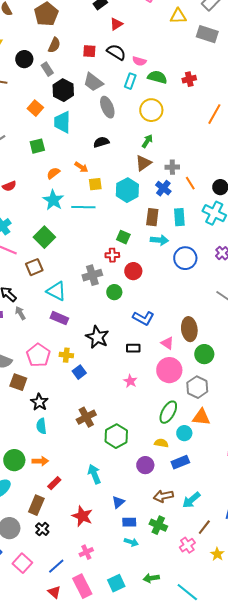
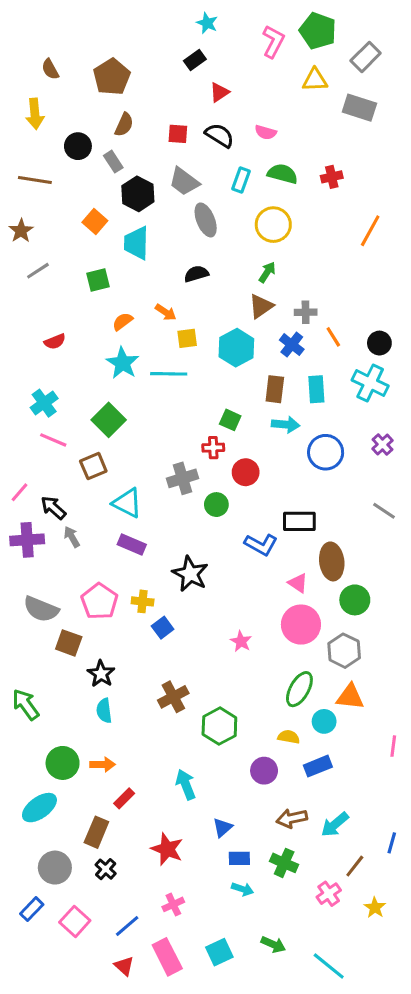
pink semicircle: (139, 61) -> (266, 132), moved
black rectangle: (133, 348) -> (299, 521), moved, size x1.5
green arrow: (151, 578) -> (273, 944), turned -147

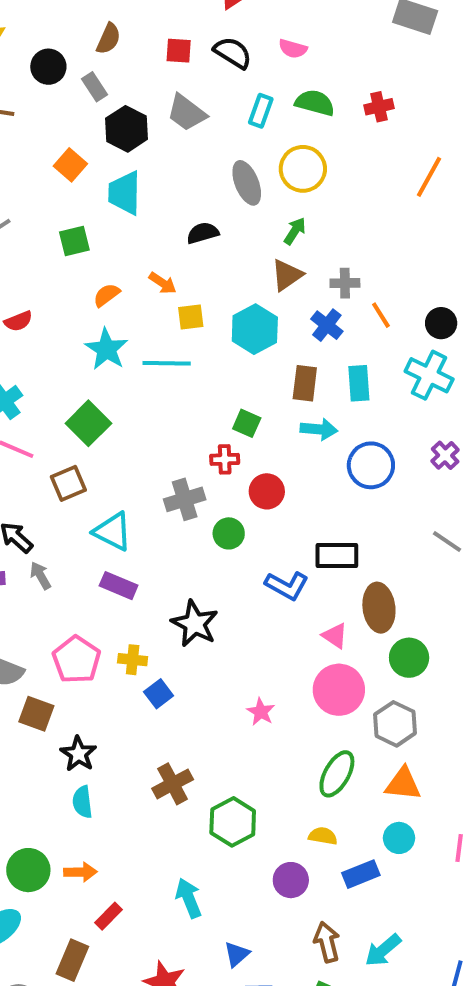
gray ellipse: (206, 220) -> (247, 183), moved
cyan circle: (324, 721) -> (399, 838), moved
brown arrow: (292, 818) -> (327, 942), turned 88

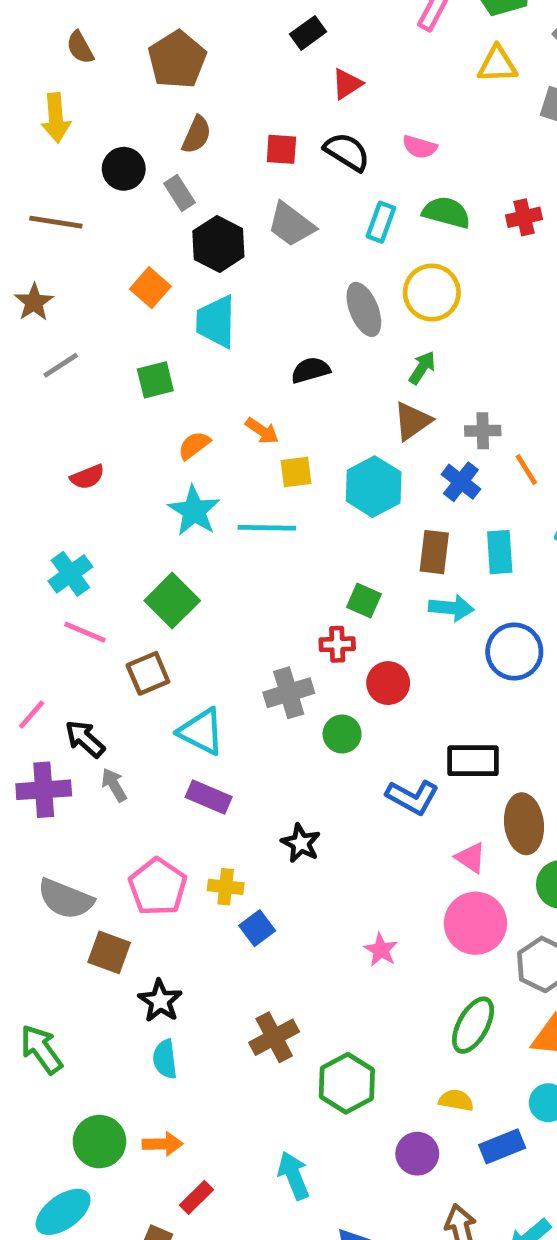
black star: (195, 624) -> (301, 843), size x0.7

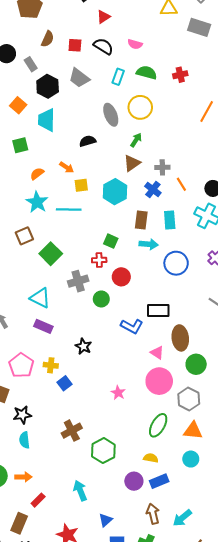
brown semicircle: (197, 135) -> (48, 39), moved
green square: (172, 601) -> (51, 254), moved
brown square: (148, 673) -> (24, 236), moved
black star: (160, 1001) -> (22, 415), turned 30
blue rectangle: (502, 1146) -> (159, 481), moved

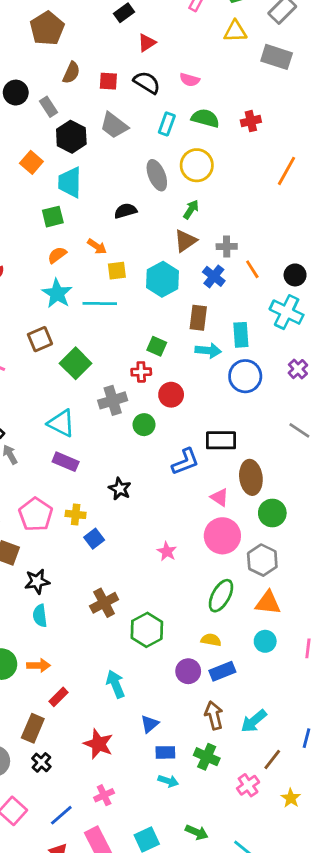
green square: (20, 145) -> (53, 217), moved
cyan rectangle: (170, 220) -> (241, 335), moved
blue L-shape: (132, 326) -> (185, 462), turned -50

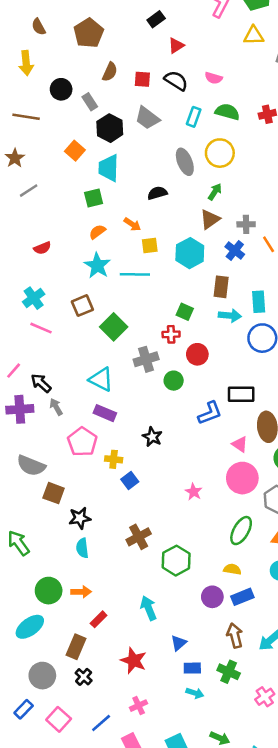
pink pentagon: (36, 514) -> (82, 442), moved

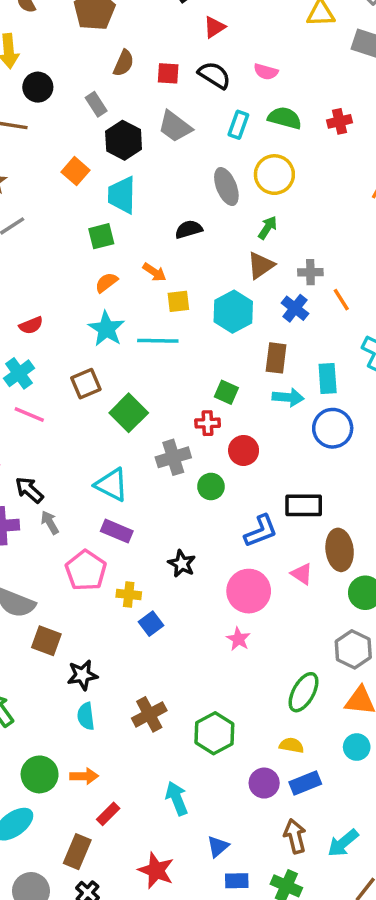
black circle: (61, 89) -> (38, 87), moved
red semicircle: (42, 248) -> (31, 325), moved
pink circle: (242, 478) -> (249, 591), moved
brown cross: (139, 537) -> (149, 714), moved

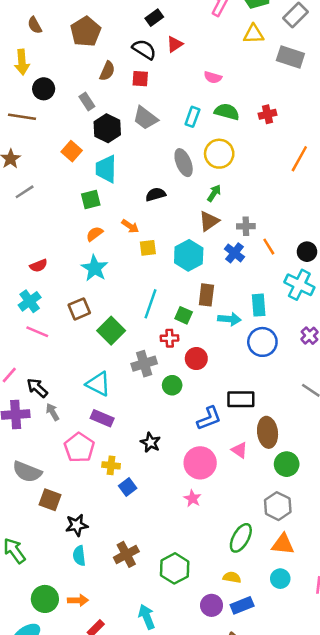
black semicircle: (214, 75) -> (144, 49), moved
cyan line: (158, 341) -> (150, 304), moved, turned -72
brown rectangle: (276, 358) -> (206, 295), moved

